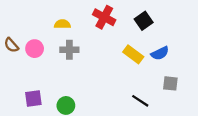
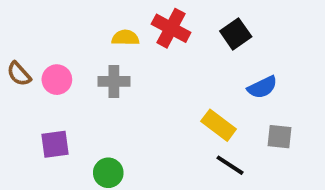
yellow semicircle: (62, 24) -> (125, 38), moved
yellow rectangle: (133, 54) -> (219, 125), moved
purple square: (33, 99) -> (55, 144), moved

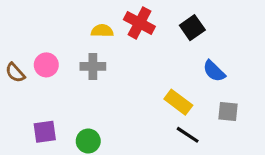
brown semicircle: (19, 74) -> (15, 73), moved
blue semicircle: (262, 87) -> (214, 71), turned 70
purple square: (55, 144) -> (45, 132), moved

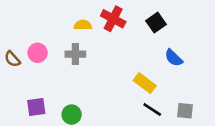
gray square: (228, 111) -> (185, 111), moved

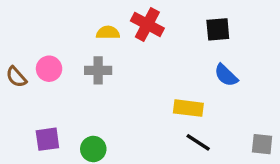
black square: (156, 23) -> (218, 29), moved, turned 30
yellow rectangle: (145, 83) -> (188, 108), turned -30
gray square: (185, 111) -> (262, 144), moved

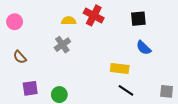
pink circle: (49, 69) -> (15, 22), moved
gray cross: (98, 70) -> (62, 45), turned -35
brown semicircle: (16, 77) -> (20, 57), moved

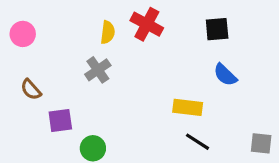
yellow semicircle: (69, 21) -> (108, 32), turned 96
purple square: (30, 88) -> (60, 121), moved

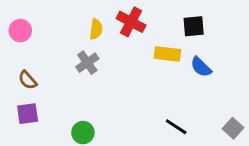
yellow rectangle: (188, 107) -> (167, 54), moved
purple square: (60, 121) -> (28, 114), moved
gray square: (261, 143) -> (233, 128), turned 36

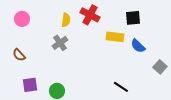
pink circle: (20, 31) -> (22, 19), moved
purple square: (28, 114) -> (30, 85), moved
gray square: (233, 128) -> (160, 67), moved

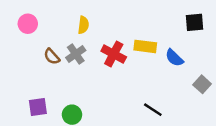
red cross: (90, 15) -> (114, 54), moved
black square: (133, 18) -> (194, 22), moved
brown semicircle: (19, 55) -> (52, 57), moved

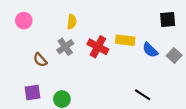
brown semicircle: (52, 57) -> (40, 60), moved
gray square: (202, 84) -> (174, 55), moved
black line: (153, 110) -> (143, 95), moved

